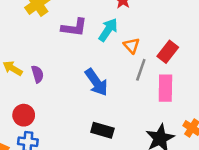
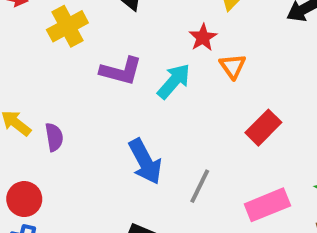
orange triangle: (132, 46) -> (233, 66), moved
gray line: (141, 70) -> (200, 186), moved
pink rectangle: (165, 88) -> (267, 205), moved, turned 60

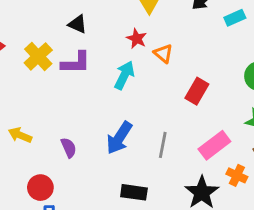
purple L-shape: (121, 71) -> (76, 63), moved
purple semicircle: (54, 137) -> (69, 148), moved
blue arrow: (145, 161) -> (119, 138), turned 76

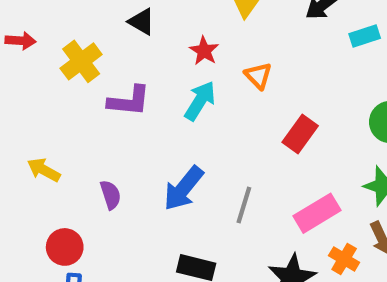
red star: (137, 39) -> (204, 51), moved
purple L-shape: (76, 63) -> (129, 101), moved

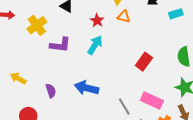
orange triangle: (258, 76) -> (124, 17), moved, turned -32
blue arrow: (183, 188) -> (87, 88), turned 65
gray line: (244, 205) -> (124, 106), moved, turned -48
pink rectangle: (317, 213) -> (152, 100), turned 55

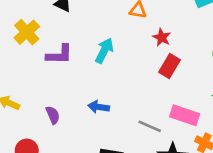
red star: (97, 21) -> (162, 37), moved
blue arrow: (87, 88) -> (99, 107), size x0.7
gray line: (124, 106) -> (150, 126), turned -30

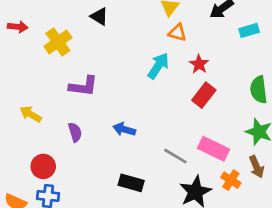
cyan arrow: (104, 51) -> (158, 66), moved
purple L-shape: (59, 55) -> (83, 86), moved

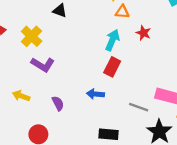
purple L-shape: (83, 86) -> (43, 65), moved, turned 35
red rectangle: (204, 95) -> (112, 67), moved

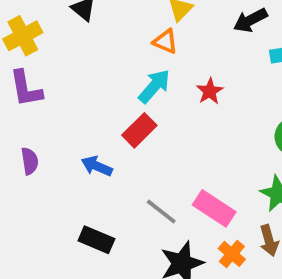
orange triangle: (122, 12) -> (165, 41), moved
purple L-shape: (43, 65) -> (26, 89), turned 30

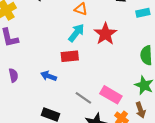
red star: (210, 91) -> (105, 34), size x1.6
red rectangle: (139, 130) -> (70, 56), turned 42

